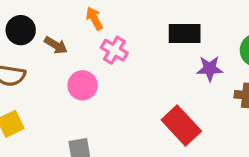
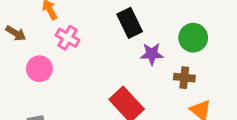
black rectangle: (185, 33) -> (130, 23), turned 64

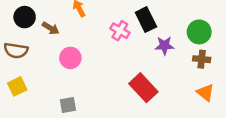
pink cross: (67, 38) -> (120, 31), moved
brown cross: (184, 78) -> (202, 59), moved

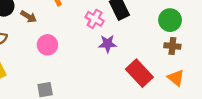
purple star: (164, 46) -> (108, 44), moved
red rectangle: (143, 88) -> (139, 73), moved

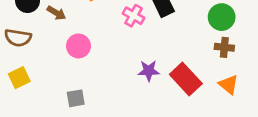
purple star: (108, 44) -> (149, 71), moved

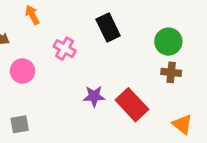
pink cross: (134, 16) -> (65, 49), moved
orange triangle: (228, 85) -> (182, 124), moved

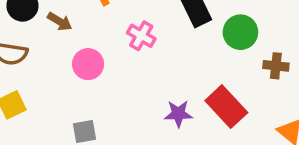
green circle: (168, 42) -> (240, 32), moved
purple star: (94, 96) -> (178, 114), moved

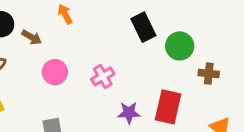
pink cross: (141, 36) -> (103, 76), moved, turned 30
red rectangle: (226, 107) -> (168, 107), turned 56

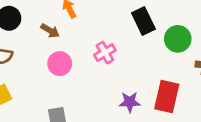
brown arrow: (32, 37) -> (50, 31), moved
pink cross: (103, 76) -> (105, 53), moved

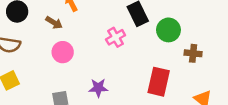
pink cross: (105, 53) -> (116, 37), moved
purple star: (130, 102) -> (98, 88), moved

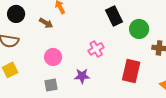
pink cross: (116, 37) -> (96, 49), moved
pink circle: (63, 52) -> (53, 57), moved

